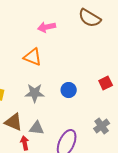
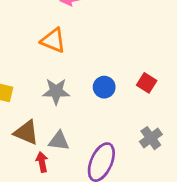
red square: (106, 83) -> (147, 83), moved, turned -32

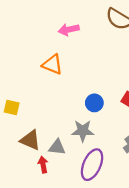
gray star: (56, 91) -> (83, 131), moved

